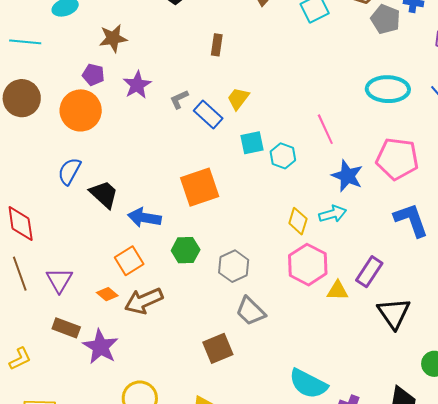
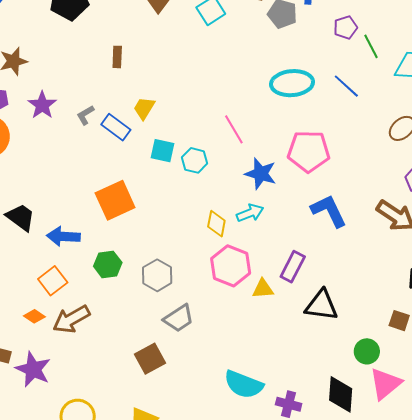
cyan square: (252, 143) -> (162, 151), turned 30
gray trapezoid: (251, 311) -> (179, 318), turned -72
black triangle: (394, 313) -> (321, 305), turned -42

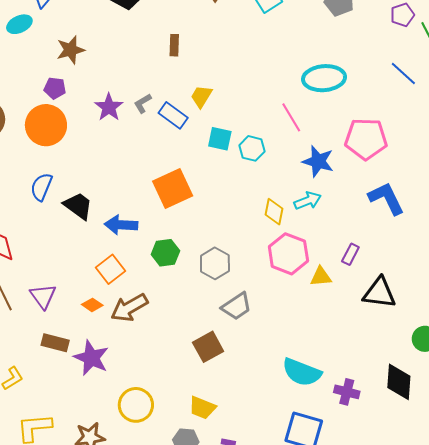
cyan ellipse: (292, 83) -> (324, 78), moved
purple star: (42, 105) -> (109, 107), moved
purple rectangle: (293, 267) -> (350, 254), size x0.7

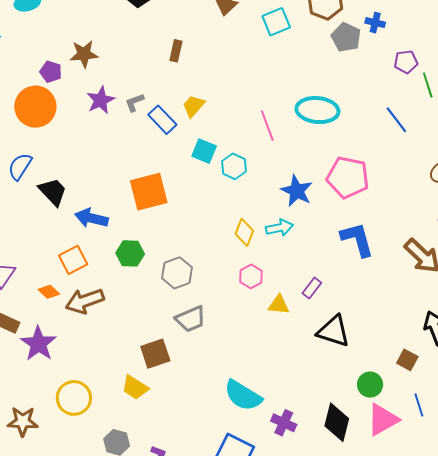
brown star: (71, 50) -> (84, 54), moved
pink line: (291, 117) -> (267, 126), moved
pink hexagon: (288, 254) -> (251, 276), size x0.6
yellow trapezoid: (202, 408) -> (135, 387), moved

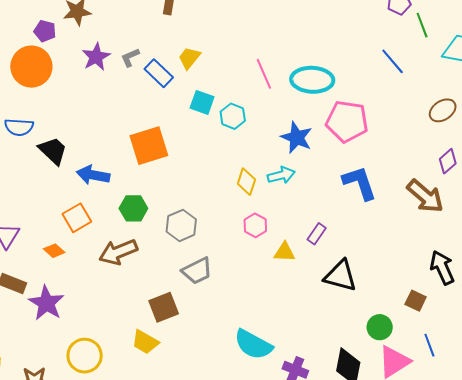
cyan ellipse: (317, 110) -> (312, 80), moved
blue semicircle: (20, 166) -> (19, 127), turned -116
brown arrow: (85, 301) -> (118, 252), moved

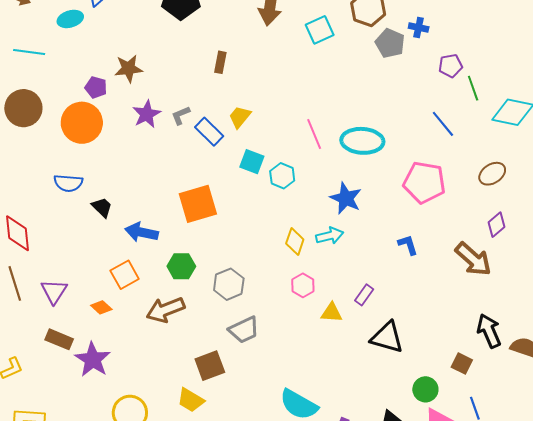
pink pentagon: (347, 121) -> (424, 182), moved
black trapezoid: (53, 151) -> (102, 207), size x0.7
blue L-shape: (360, 183) -> (408, 245), size x0.6

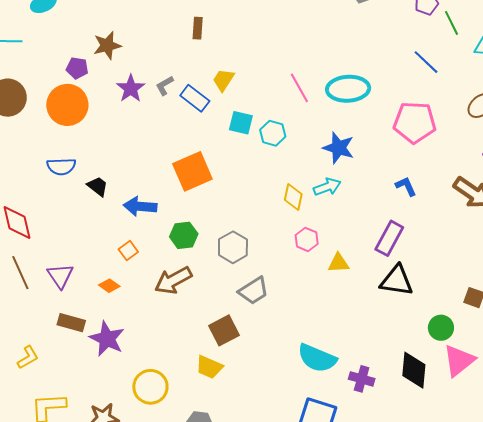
orange square: (125, 275) -> (128, 251), size x0.7
purple rectangle: (364, 295) -> (389, 238), moved, size x1.6

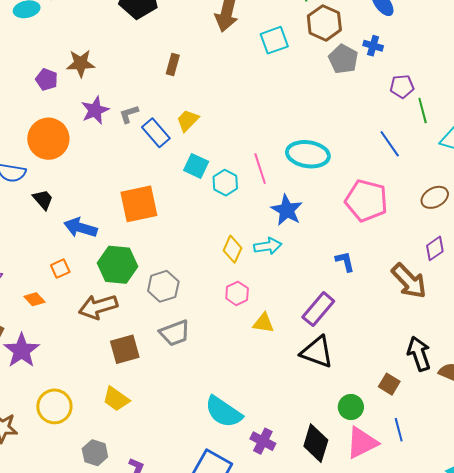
pink line: (299, 88) -> (260, 169), moved
orange circle: (67, 105) -> (48, 139), moved
green hexagon: (184, 235) -> (117, 265), size x1.4
brown square: (224, 330) -> (125, 349), moved

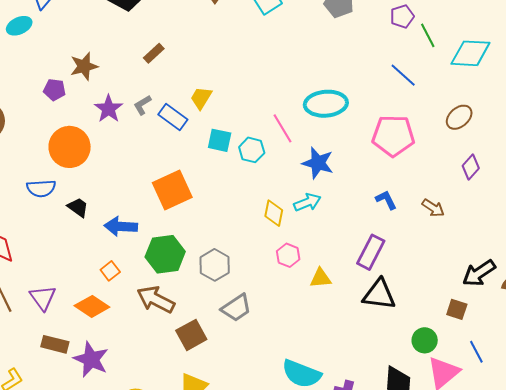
brown rectangle: (173, 65) -> (154, 53), moved, turned 45
brown arrow: (409, 281) -> (433, 208), moved, size x0.6
orange diamond: (34, 299) -> (92, 306), size x1.6
brown arrow: (98, 307) -> (156, 300), turned 57
black arrow: (419, 354) -> (479, 273), turned -92

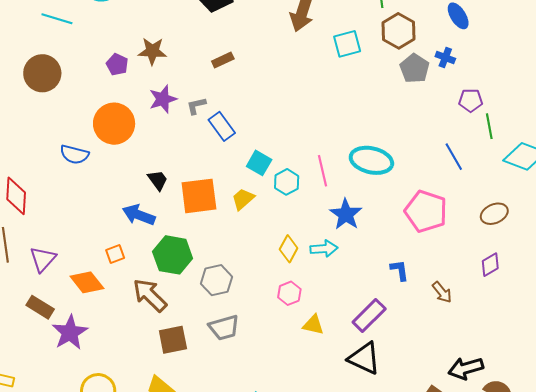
yellow trapezoid: (201, 98) -> (243, 199), moved
black trapezoid: (78, 207) -> (158, 180), moved

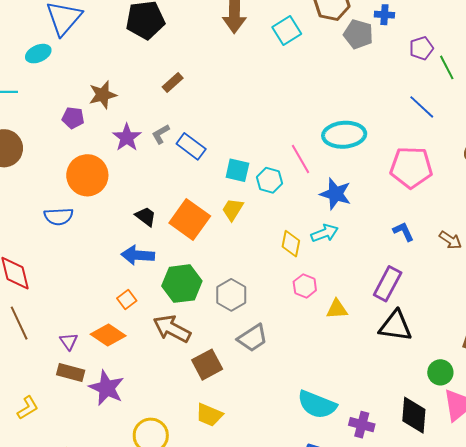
orange square: (199, 196) -> (190, 219), turned -30
purple triangle: (43, 259) -> (69, 341), moved, size x0.7

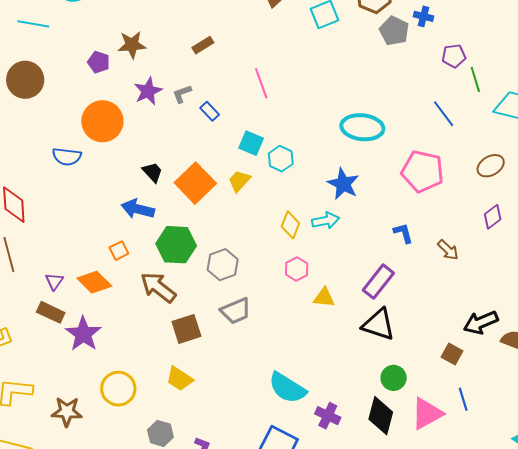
blue rectangle: (191, 146) -> (210, 111), size x0.7
pink line: (300, 159) -> (261, 83), moved
green circle: (440, 372) -> (394, 378), moved

